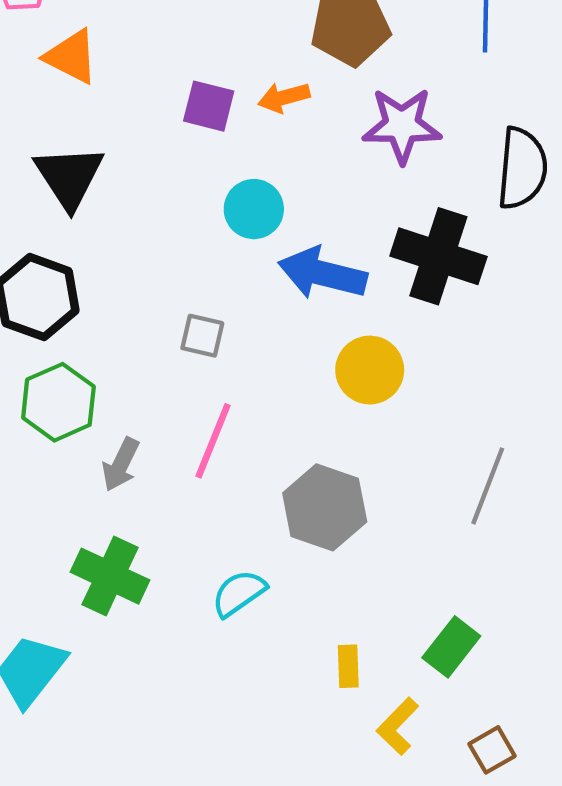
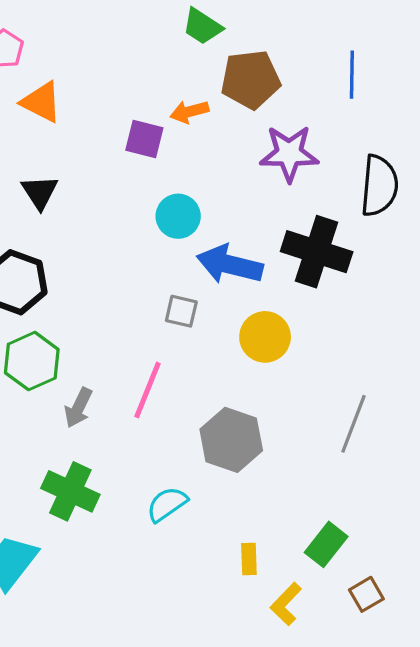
orange arrow: (284, 97) -> (189, 112), moved
black triangle: (69, 177) -> (40, 192), size x0.7
gray square: (202, 336) -> (181, 311), moved
brown square: (492, 750) -> (366, 594), moved

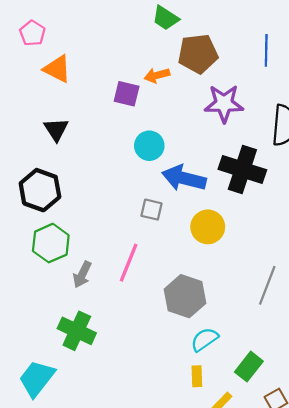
cyan semicircle: (167, 504) -> (204, 339), moved

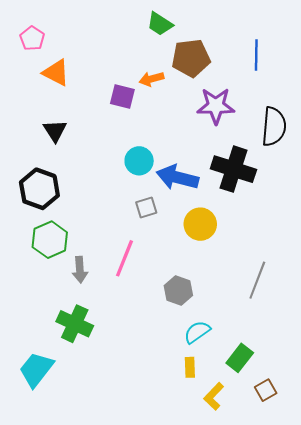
cyan circle: (149, 146) -> (139, 161), moved
gray square: (151, 210) -> (146, 207), turned -30
gray arrow: (82, 275) -> (80, 270), turned -30
gray hexagon: (185, 296) -> (178, 290), size x0.7

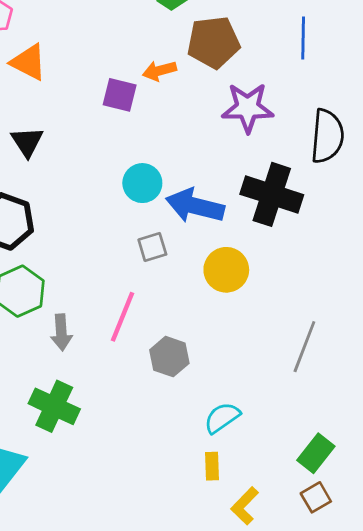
gray hexagon: (178, 290) -> (169, 357), moved
green rectangle: (240, 358) -> (316, 453), moved

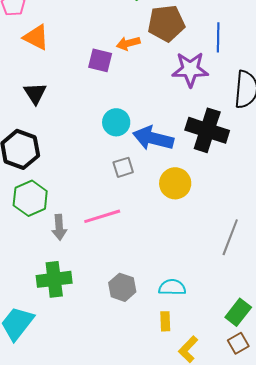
blue line: (303, 38) -> (218, 37), moved
pink line: (122, 317) -> (102, 216), turned 51
gray hexagon: (169, 357) -> (122, 287), moved
green cross: (54, 406) -> (54, 279), turned -32
cyan semicircle: (222, 418) -> (172, 287), turned 36

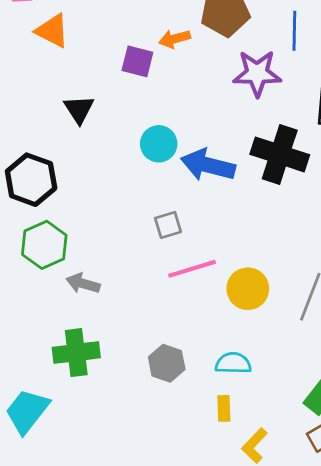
black triangle: (35, 93) -> (79, 109), moved
gray square: (123, 167) -> (168, 225), moved
yellow circle: (175, 183) -> (248, 289), moved
pink line: (102, 216) -> (192, 269), moved
gray arrow: (59, 227) -> (83, 283), turned 110

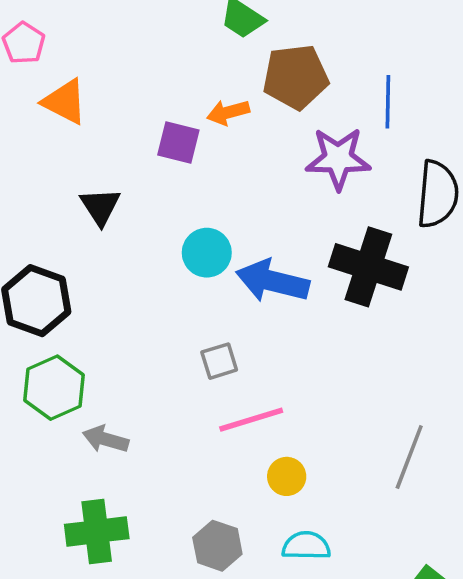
yellow circle: (248, 289) -> (287, 476), moved, size x0.7

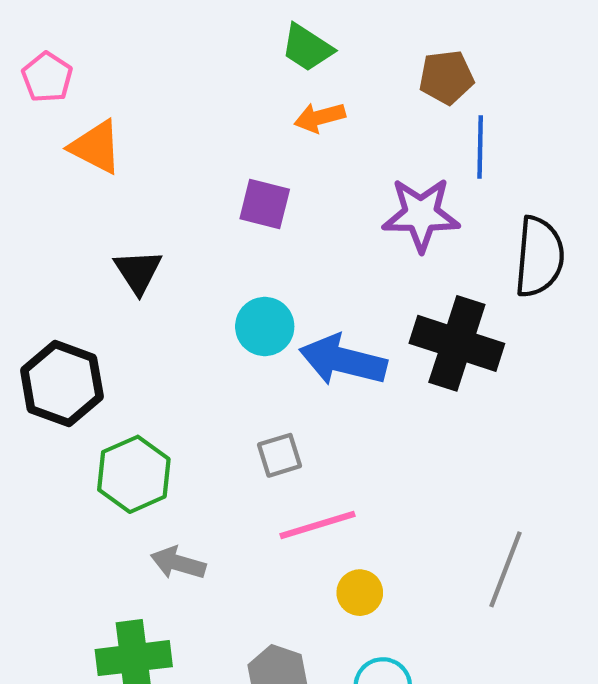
brown pentagon: (296, 77) -> (446, 77), moved, size x0.7
orange arrow: (228, 112) -> (320, 117), moved
purple square: (178, 143) -> (265, 204), moved
green hexagon: (54, 388) -> (134, 474), moved
gray arrow: (106, 439) -> (178, 563), moved

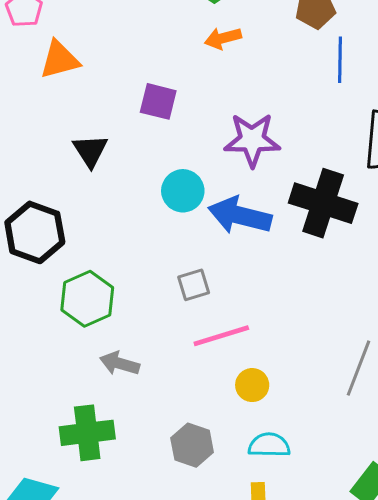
orange triangle: (96, 147) -> (59, 60), turned -42
purple square: (265, 204) -> (158, 101), moved
purple star: (421, 215) -> (252, 140), moved

